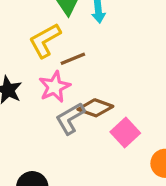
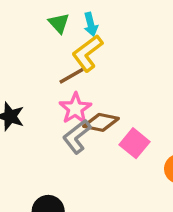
yellow L-shape: (45, 40) -> (87, 53), moved
pink star: (55, 87) -> (75, 108), moved

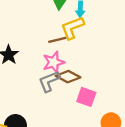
pink square: (135, 143) -> (86, 97), turned -36

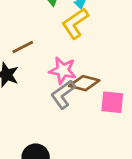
brown line: (57, 40) -> (23, 47), moved
pink star: (54, 62) -> (63, 70), turned -30

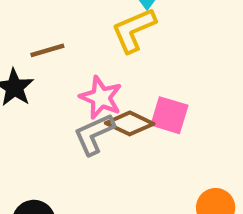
pink square: (112, 102) -> (169, 115), moved

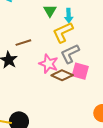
gray L-shape: (94, 134) -> (70, 54), moved

